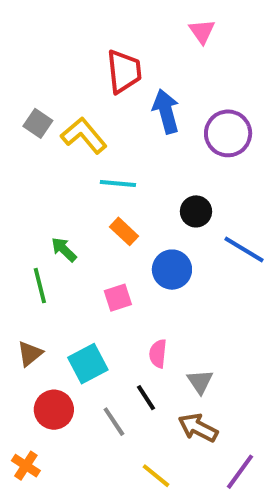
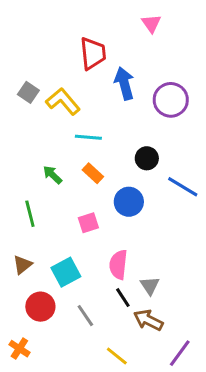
green arrow: (64, 250) -> (52, 175), moved
pink semicircle: (158, 354) -> (118, 265), size x1.4
black line: (146, 398) -> (123, 298), moved

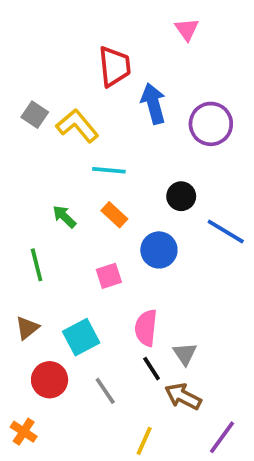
yellow line: (117, 356) -> (144, 441), turned 75

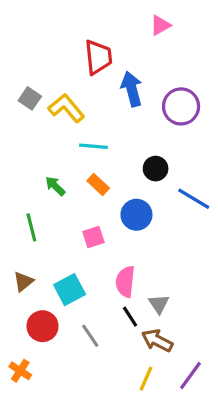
pink triangle: (187, 29) -> (160, 25), turned 35
yellow line: (144, 441) -> (146, 379), moved

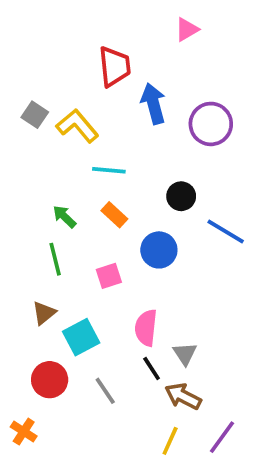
green line: (31, 227) -> (55, 259), moved
brown triangle: (23, 282) -> (44, 313), moved

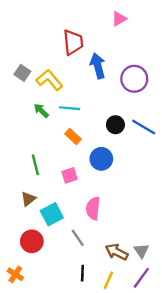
green arrow: (64, 217) -> (41, 111), moved
blue line: (226, 231) -> (144, 127), moved
gray triangle: (185, 354) -> (141, 251), moved
black line: (152, 369) -> (82, 273), moved, turned 35
gray line: (105, 391) -> (78, 238), moved

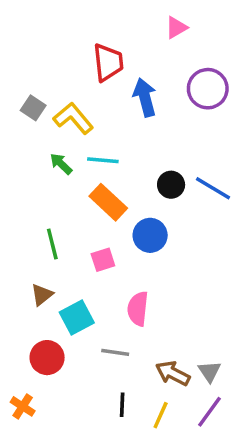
purple circle: (134, 79) -> (208, 89), moved
orange rectangle: (73, 136) -> (108, 202), size x1.5
gray line: (78, 238) -> (115, 352), turned -48

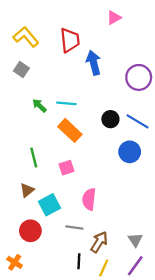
purple circle: (208, 89) -> (139, 77), moved
yellow L-shape: (73, 118) -> (26, 37), moved
blue circle: (150, 235) -> (130, 152), moved
brown arrow: (173, 373) -> (99, 242), moved, turned 95

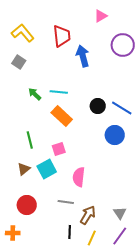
purple circle: (139, 77) -> (123, 45), moved
cyan square: (50, 205) -> (47, 169), moved
orange cross: (15, 262) -> (13, 233), turned -32

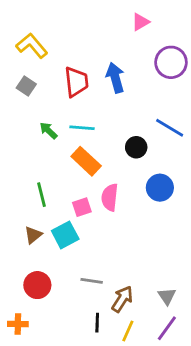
red trapezoid: (62, 36) -> (76, 82), moved
blue line: (122, 108) -> (170, 128), moved
pink semicircle: (79, 177) -> (110, 197), moved

